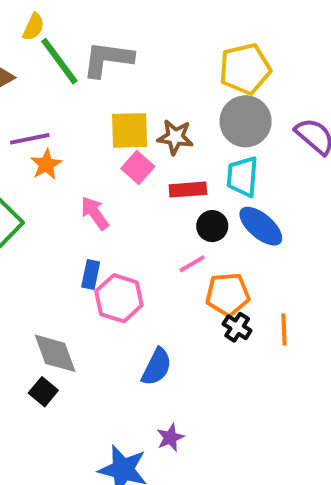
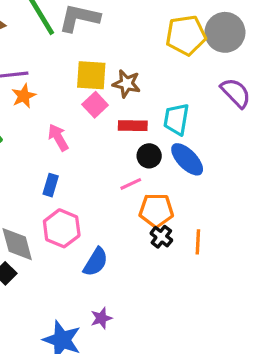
gray circle: (246, 121) -> (225, 32), moved
pink hexagon: (119, 298) -> (62, 228), moved

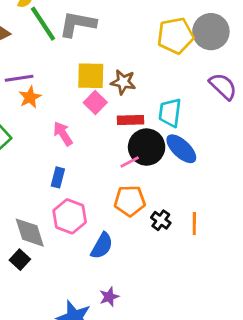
black circle: (149, 156) -> (147, 147), size x1.6
pink line: (131, 184) -> (130, 162), moved
orange pentagon: (156, 210) -> (130, 201), moved

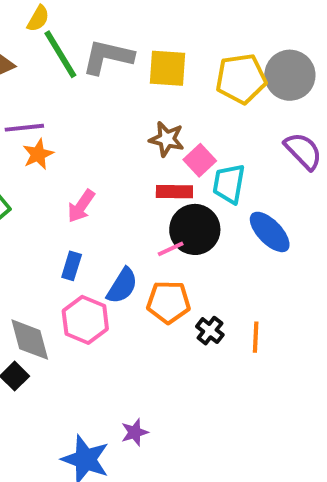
yellow square: (91, 76) -> (168, 68), moved
pink square: (95, 103) -> (200, 160), moved
pink arrow: (63, 134) -> (81, 206), turned -115
blue ellipse: (181, 149) -> (270, 232), moved
blue semicircle: (102, 246) -> (122, 286), moved

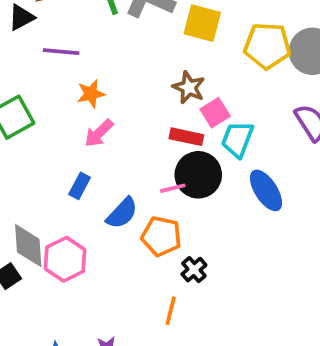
orange star: (38, 154) -> (91, 94), moved
pink hexagon: (85, 320) -> (65, 259), moved
orange line: (256, 337) -> (171, 311), moved

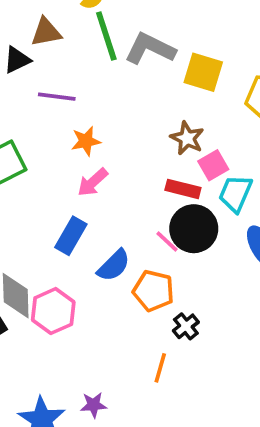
blue rectangle: (80, 186) -> (71, 236), size x1.4
pink line: (173, 188) -> (167, 242), turned 55

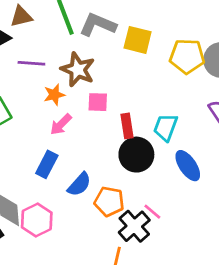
brown star: (187, 138) -> (78, 70), moved, size x1.4
pink square: (213, 165) -> (98, 102), moved, turned 35
red rectangle: (183, 189) -> (127, 126), turned 70
pink line: (167, 242) -> (152, 212), moved
black cross: (186, 326) -> (134, 226), size x1.6

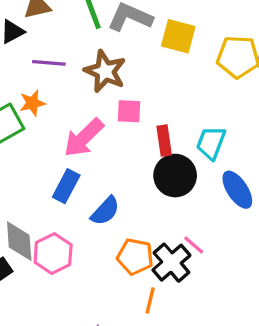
orange star: (54, 95) -> (32, 103), moved
pink arrow: (61, 124) -> (84, 138), size x1.5
orange pentagon: (109, 201) -> (135, 257), moved

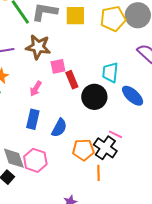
pink arrow: (84, 138) -> (36, 89), size x0.6
red rectangle: (164, 141) -> (72, 80), moved

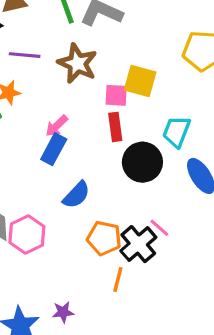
yellow square: (75, 16) -> (140, 81), moved
pink square: (58, 66) -> (116, 95), moved
blue rectangle: (33, 119) -> (54, 149), moved

